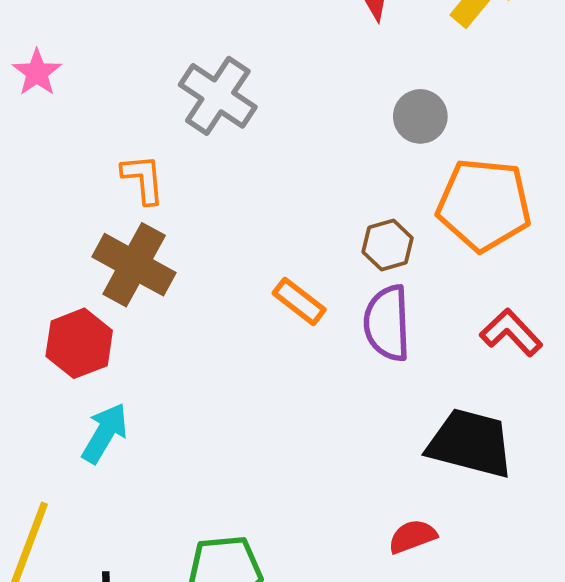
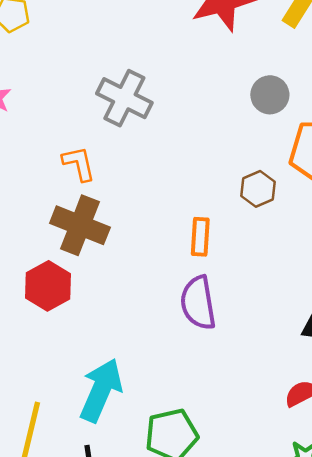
orange rectangle: (299, 301) -> (200, 237), turned 63
purple semicircle: (387, 323) -> (198, 303), moved
cyan arrow: (105, 433) -> (101, 390), moved, size x1.4

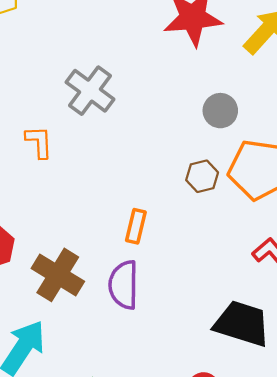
brown hexagon: (258, 189) -> (202, 176), moved
brown cross: (80, 225) -> (58, 275), moved

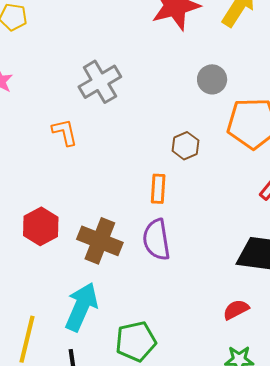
gray cross: (90, 91) -> (100, 82), turned 33
brown hexagon: (202, 176) -> (185, 146), moved

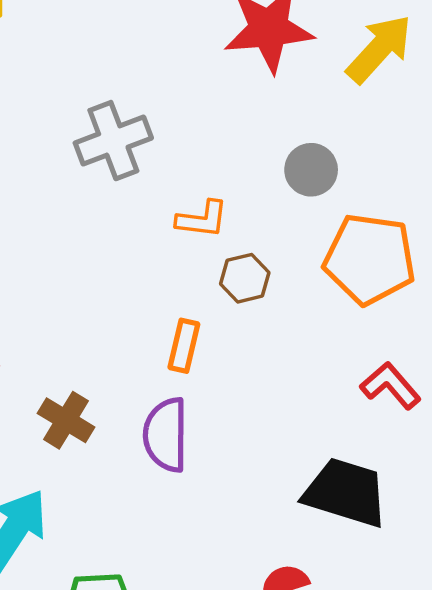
orange L-shape: (65, 132) -> (202, 219), moved, turned 100
brown cross: (100, 241) -> (66, 420), size x0.7

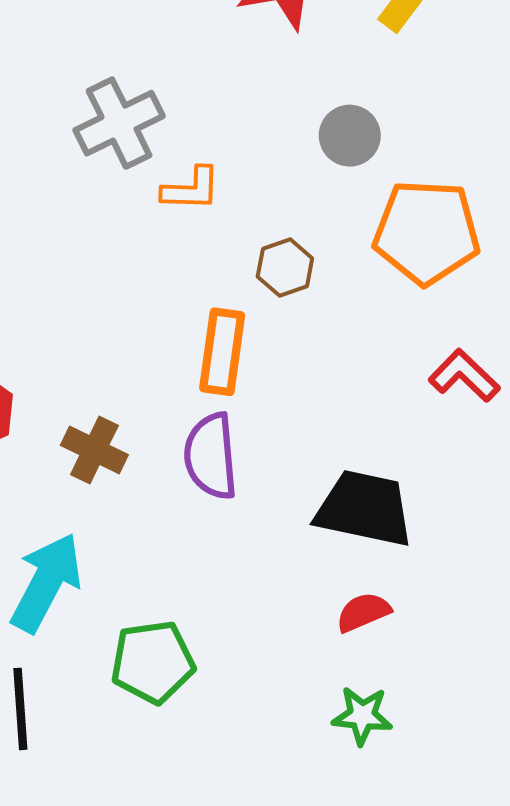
orange L-shape: (202, 219) -> (191, 189), moved
orange rectangle: (184, 346) -> (222, 352), size x1.4
black trapezoid: (346, 492) -> (364, 509), moved

